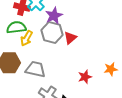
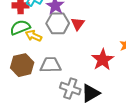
yellow arrow: (27, 38) -> (33, 36), turned 98
red star: (85, 77) -> (103, 60), size x1.5

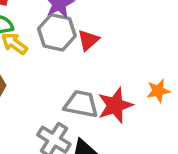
gray trapezoid: (51, 65) -> (81, 104), moved

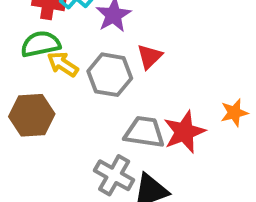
gray hexagon: (57, 32) -> (110, 75), moved

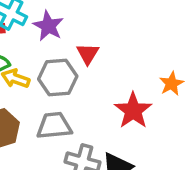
gray trapezoid: (144, 132) -> (54, 126), moved

